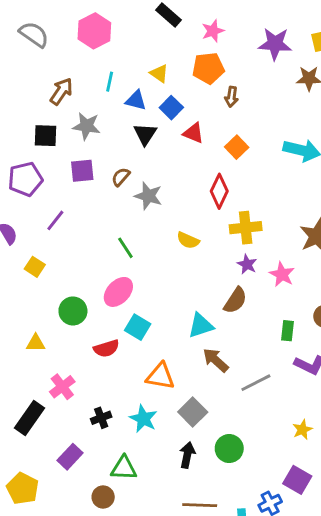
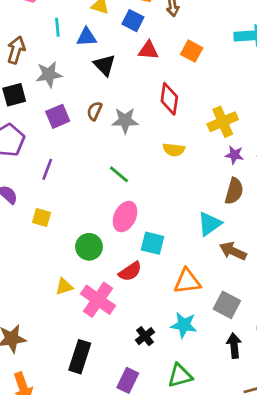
blue square: (171, 108) -> (133, 21), moved
red diamond: (219, 191) -> (169, 99), moved
pink cross: (62, 387) -> (98, 300), moved, size x1.4

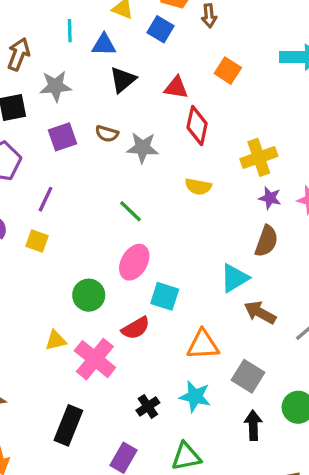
red triangle: (148, 50) -> (176, 87), moved
black triangle: (105, 65) -> (123, 80), turned 30
brown semicircle: (94, 111) -> (107, 134), turned -102
yellow square: (42, 217) -> (37, 241), moved

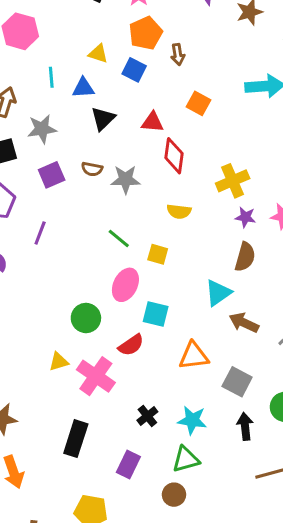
yellow square: (37, 241) -> (158, 254), moved
cyan star: (195, 396) -> (192, 420), moved

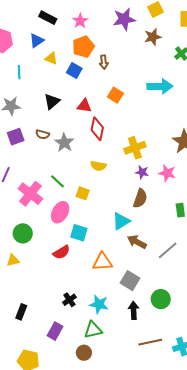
blue triangle: (83, 88) -> (37, 41), moved, turned -35
gray star: (126, 179) -> (64, 143), turned 30
green circle: (86, 318) -> (23, 233), moved
pink cross: (96, 376) -> (30, 194), moved
black rectangle: (76, 439) -> (21, 312), size x0.7

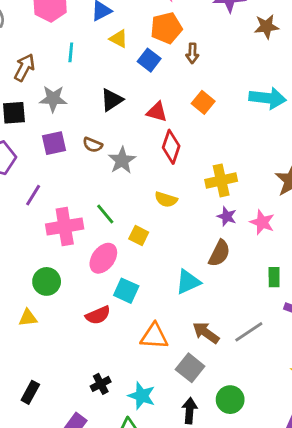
pink cross: (30, 194) -> (65, 227), turned 35
brown arrow: (137, 242) -> (206, 333), moved

